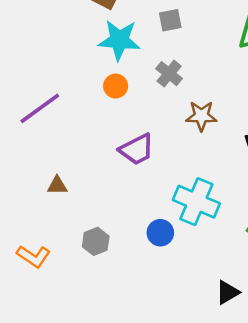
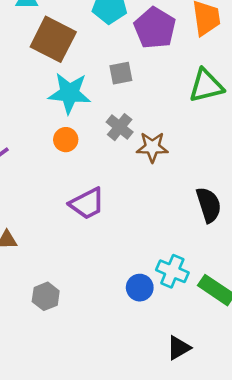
brown star: (201, 116) -> (152, 147), moved
cyan cross: (196, 202) -> (172, 271), moved, size x0.7
blue circle: (160, 233) -> (140, 288), moved

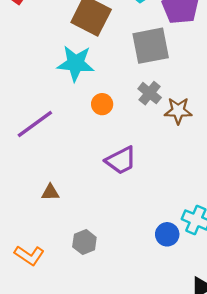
gray square: (121, 73) -> (151, 46), size x1.8
cyan star: (69, 93) -> (76, 63), moved

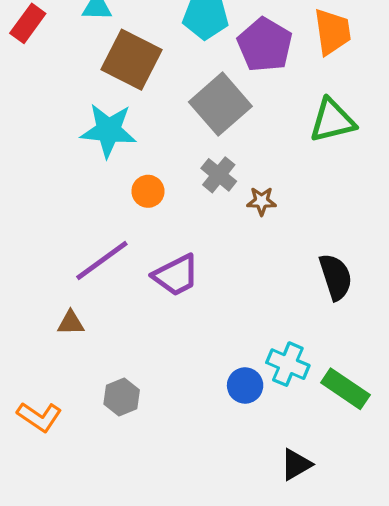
gray square: (151, 46) -> (220, 104), turned -30
brown star: (178, 111) -> (262, 201), size x0.7
purple line: (35, 124) -> (102, 260), moved

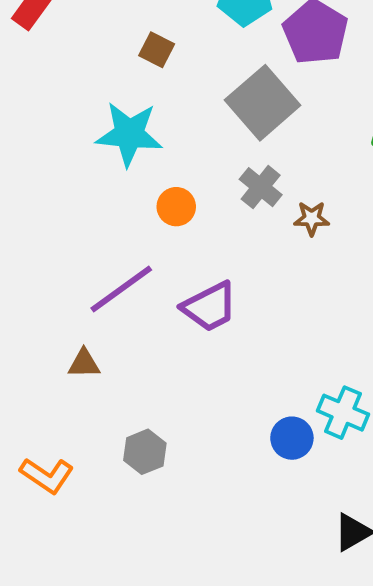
brown square: (132, 60) -> (157, 50), size x0.5

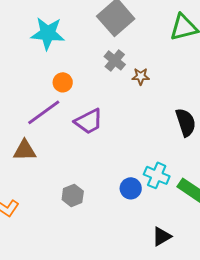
orange circle: (176, 207) -> (63, 82), moved
brown triangle: (84, 364) -> (25, 150), size x1.4
gray hexagon: (145, 452) -> (73, 195), moved

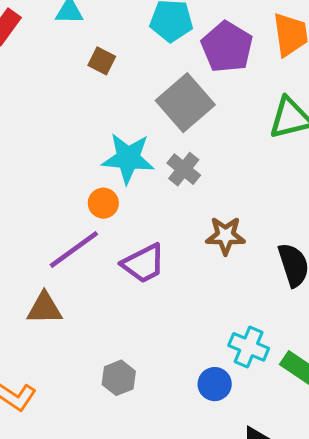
cyan star: (48, 33) -> (128, 158), moved
brown star: (141, 76) -> (225, 236), moved, size x1.4
blue circle: (131, 188) -> (215, 384), moved

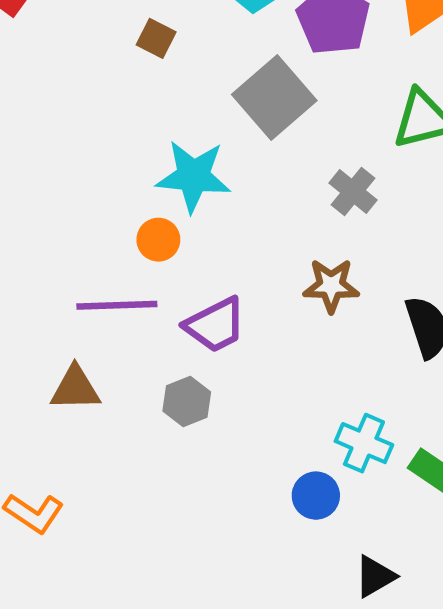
gray cross: (184, 169) -> (353, 192), moved
purple line: (74, 250) -> (117, 305), turned 34
gray hexagon: (119, 378) -> (187, 401), moved

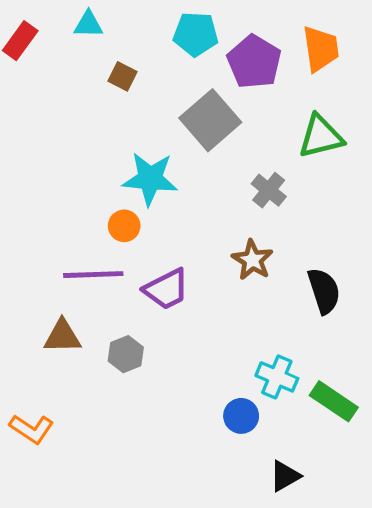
brown star: (331, 286) -> (252, 260), turned 30
gray hexagon: (187, 401) -> (126, 354), moved

